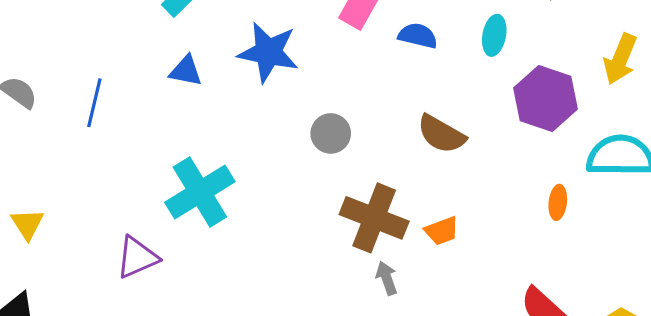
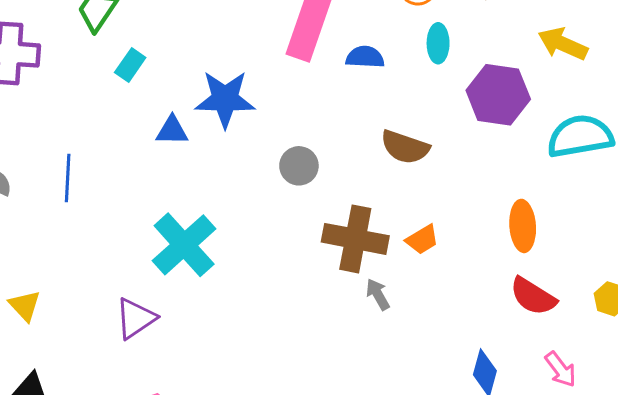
yellow arrow: (620, 59) -> (563, 44), turned 102
blue triangle: (186, 71) -> (172, 131), moved
orange ellipse: (558, 202) -> (523, 226), moved, size x1.5

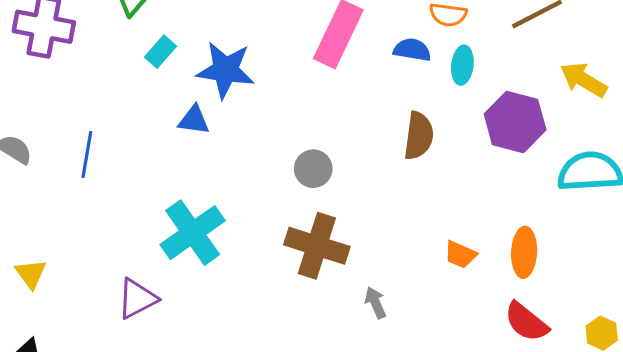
blue semicircle: (365, 57) -> (412, 50), moved
blue star: (225, 99) -> (225, 70), moved
brown semicircle: (405, 147) -> (419, 136), moved, turned -108
brown cross: (355, 239) -> (317, 246), moved
orange trapezoid: (422, 240) -> (460, 255), moved, turned 48

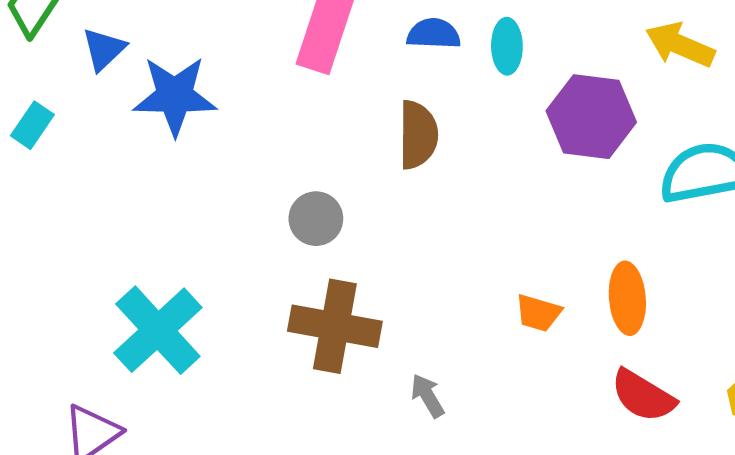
cyan rectangle: (160, 52) -> (32, 125), moved
blue triangle: (194, 120) -> (104, 49), moved, turned -44
brown semicircle: (419, 136) -> (418, 135), moved

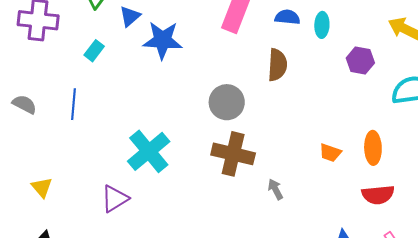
purple hexagon: (591, 117) -> (360, 61), size x0.7
gray circle: (316, 219) -> (227, 102), size x1.4
red semicircle: (643, 396) -> (378, 195), turned -40

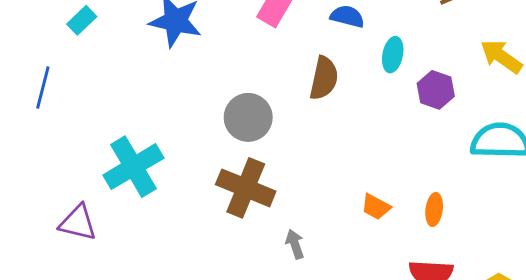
cyan ellipse: (322, 25) -> (393, 55), moved
orange ellipse: (373, 148) -> (434, 209), size x0.7
purple triangle: (115, 199) -> (78, 223), turned 36

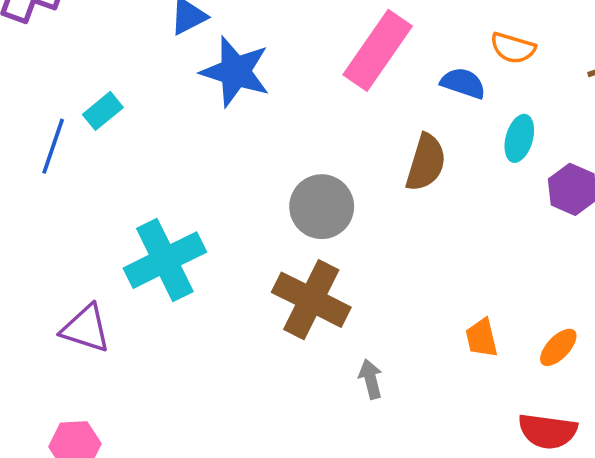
cyan rectangle: (82, 20) -> (103, 111), moved
orange trapezoid: (376, 207) -> (482, 338), turned 44
orange ellipse: (434, 209) -> (558, 347), turned 32

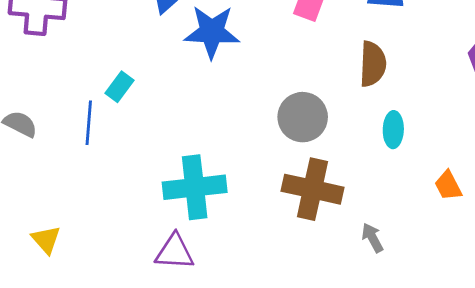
cyan ellipse: (519, 138) -> (393, 130), moved
cyan cross: (165, 260) -> (195, 187), turned 34
purple triangle: (86, 329) -> (175, 252), moved

